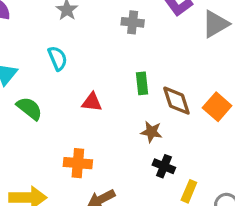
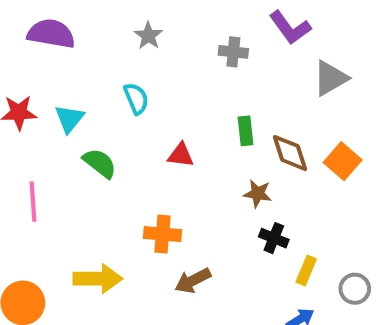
gray triangle: (216, 24) -> (330, 78), moved

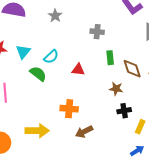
gray star: (148, 36) -> (55, 16), moved
gray cross: (233, 52) -> (97, 32), moved
cyan semicircle: (136, 98) -> (51, 57), moved, turned 70
black cross: (274, 238) -> (124, 111), turned -32

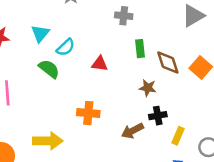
cyan triangle: (23, 52) -> (40, 33), moved
brown arrow: (84, 132) -> (132, 131), moved

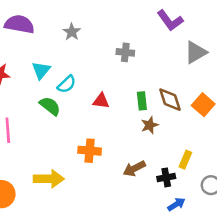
green rectangle: (140, 49) -> (142, 101), moved
brown star: (148, 88) -> (150, 125), turned -30
black cross: (158, 116) -> (166, 177), moved
yellow rectangle: (178, 136) -> (185, 160), moved

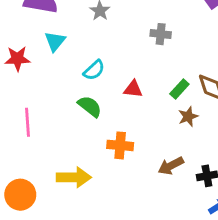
cyan triangle: (41, 70) -> (55, 41), moved
green rectangle: (142, 101) -> (179, 89), turned 48
green semicircle: (50, 106) -> (90, 106), moved

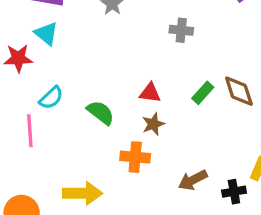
cyan triangle: (55, 41) -> (46, 34), moved, turned -30
cyan semicircle: (94, 70) -> (51, 98), moved
brown star: (188, 116) -> (153, 124), moved

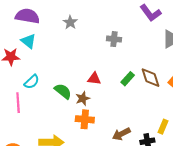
brown star: (153, 124) -> (83, 98), moved

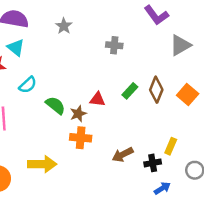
brown diamond: (151, 78) -> (156, 90), turned 40
red triangle: (94, 79) -> (97, 99), moved
cyan semicircle: (32, 82) -> (28, 85), moved

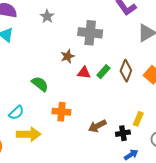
gray cross: (114, 45) -> (90, 33), size x1.6
cyan semicircle: (28, 85) -> (16, 113), moved
red triangle: (97, 99) -> (84, 73), moved
brown star: (78, 114) -> (68, 56), moved

